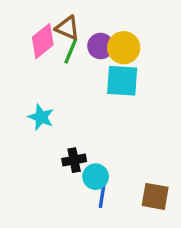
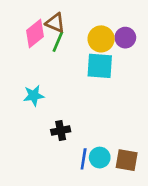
purple circle: (101, 46) -> (125, 38), moved
cyan star: (41, 117) -> (34, 96), turned -30
cyan circle: (96, 177) -> (100, 158), moved

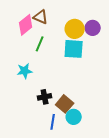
green line: (58, 42) -> (40, 44), moved
blue line: (84, 159) -> (53, 122), moved
brown square: (127, 160) -> (65, 104), moved, turned 30

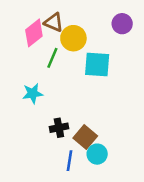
purple circle: (93, 28) -> (122, 24), moved
yellow circle: (75, 29) -> (73, 38), moved

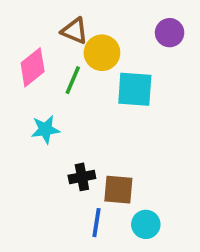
pink diamond: (34, 33) -> (33, 67), moved
brown square: (85, 137) -> (118, 190), turned -35
cyan circle: (97, 154) -> (146, 224), moved

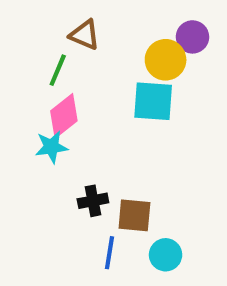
yellow circle: (102, 53) -> (166, 60), moved
pink diamond: (33, 67) -> (64, 116), moved
green line: (73, 80) -> (58, 70), moved

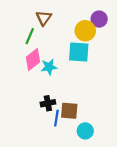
brown triangle: (85, 35) -> (44, 18), turned 42
cyan star: (51, 147) -> (49, 67), moved
blue line: (110, 253) -> (56, 118), moved

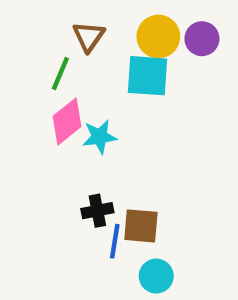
yellow circle: (85, 31) -> (158, 37), moved
cyan square: (79, 52) -> (147, 76), moved
cyan circle: (85, 131) -> (156, 276), moved

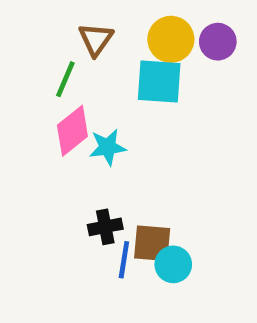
cyan circle: (156, 276) -> (173, 264), moved

